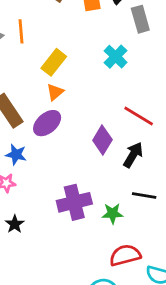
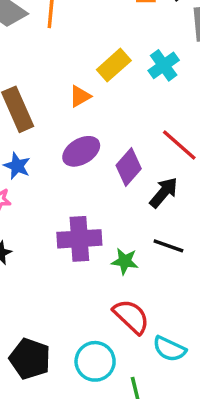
yellow rectangle: (54, 62) -> (114, 65), moved
purple ellipse: (47, 123) -> (81, 151), moved
red semicircle: (125, 255) -> (131, 316), turned 48

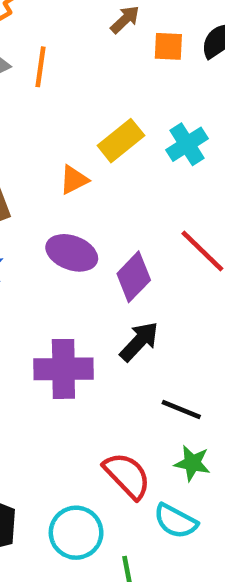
purple ellipse: (81, 151) -> (72, 253), turned 48
black arrow: (164, 192) -> (139, 341), moved
black line: (168, 246) -> (181, 409), moved
green star: (125, 261) -> (192, 463), moved

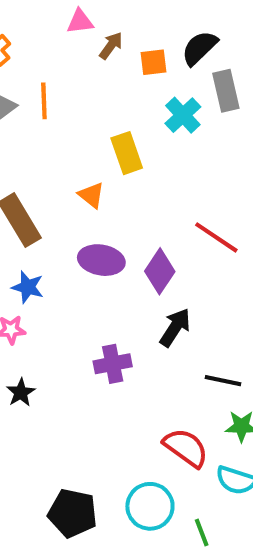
yellow rectangle: (121, 141) -> (127, 153), turned -60
cyan cross: (187, 144) -> (183, 115), moved
orange triangle: (74, 180) -> (91, 195), turned -44
purple cross: (63, 369) -> (113, 364), size x0.7

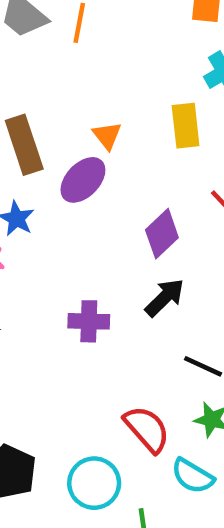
yellow rectangle: (127, 153) -> (186, 126), moved
purple ellipse: (101, 260) -> (83, 180), moved, turned -69

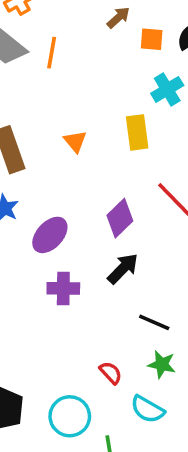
purple ellipse: (83, 180) -> (50, 235), moved
red semicircle: (147, 429) -> (111, 373), size x0.6

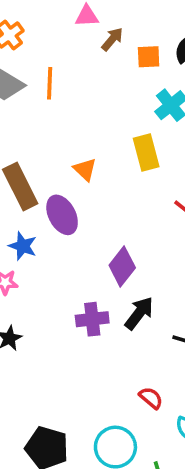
purple diamond: (120, 218) -> (122, 266), moved
purple ellipse: (50, 235) -> (62, 215), moved, turned -63
black arrow: (123, 269) -> (139, 313), moved

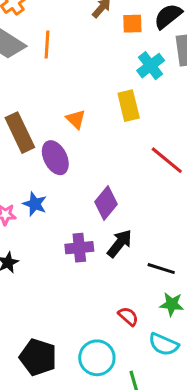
blue star: (23, 246) -> (35, 204), moved

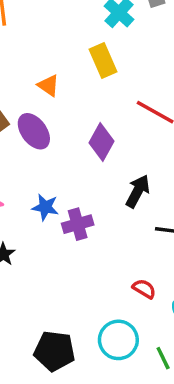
purple diamond: (106, 203) -> (101, 142), moved
blue star: (35, 204) -> (45, 207), moved
black arrow: (120, 243) -> (138, 191), moved

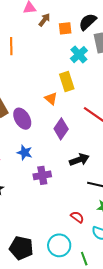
orange triangle: (48, 85) -> (51, 99), moved
black arrow: (138, 191) -> (79, 160), turned 36
blue star: (45, 207) -> (25, 153), moved

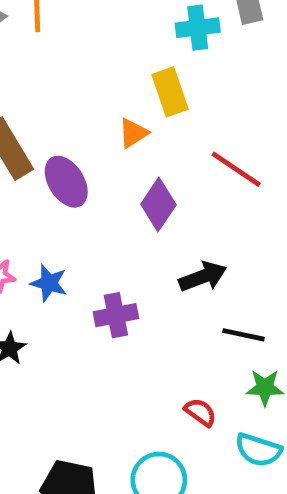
cyan cross: (79, 55) -> (198, 28), turned 36
orange triangle: (51, 99) -> (133, 133), turned 48
blue star: (25, 153) -> (49, 283), moved

